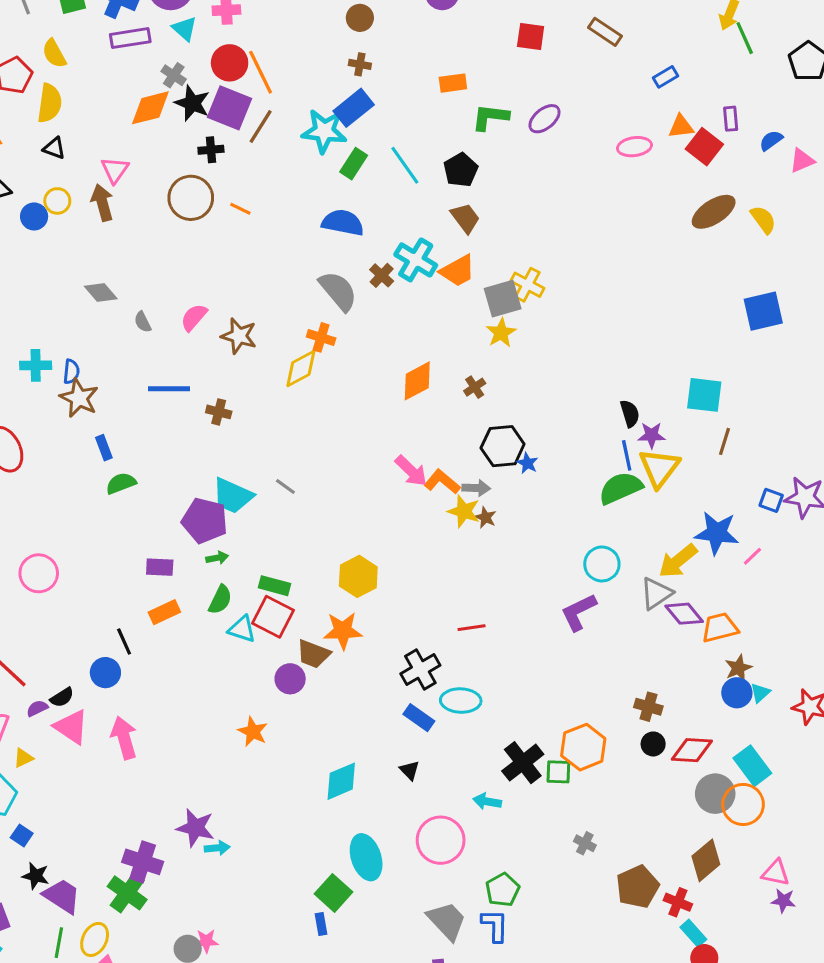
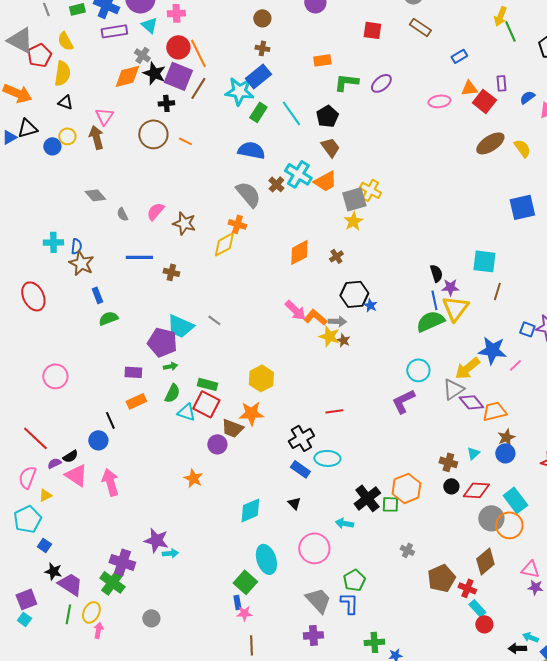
cyan triangle: (760, 693) -> (473, 453), moved
pink star: (206, 941) -> (244, 613), moved

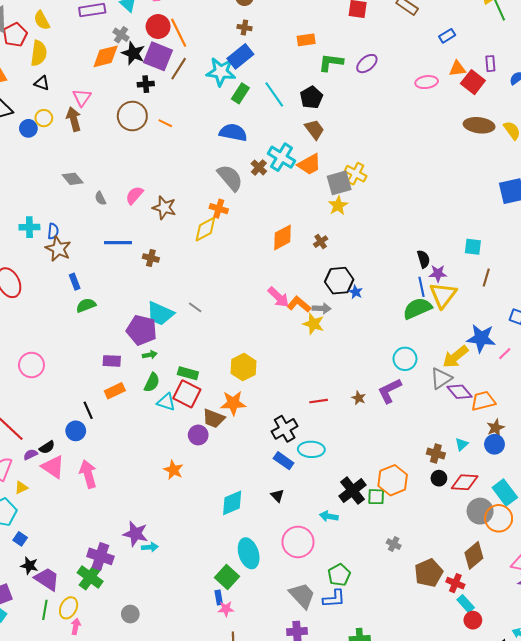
brown ellipse: (490, 143) -> (479, 125), turned 40
cyan square: (484, 261) -> (473, 247), size x0.7
brown star: (343, 340) -> (359, 398), moved
blue L-shape: (349, 603) -> (334, 599), turned 85

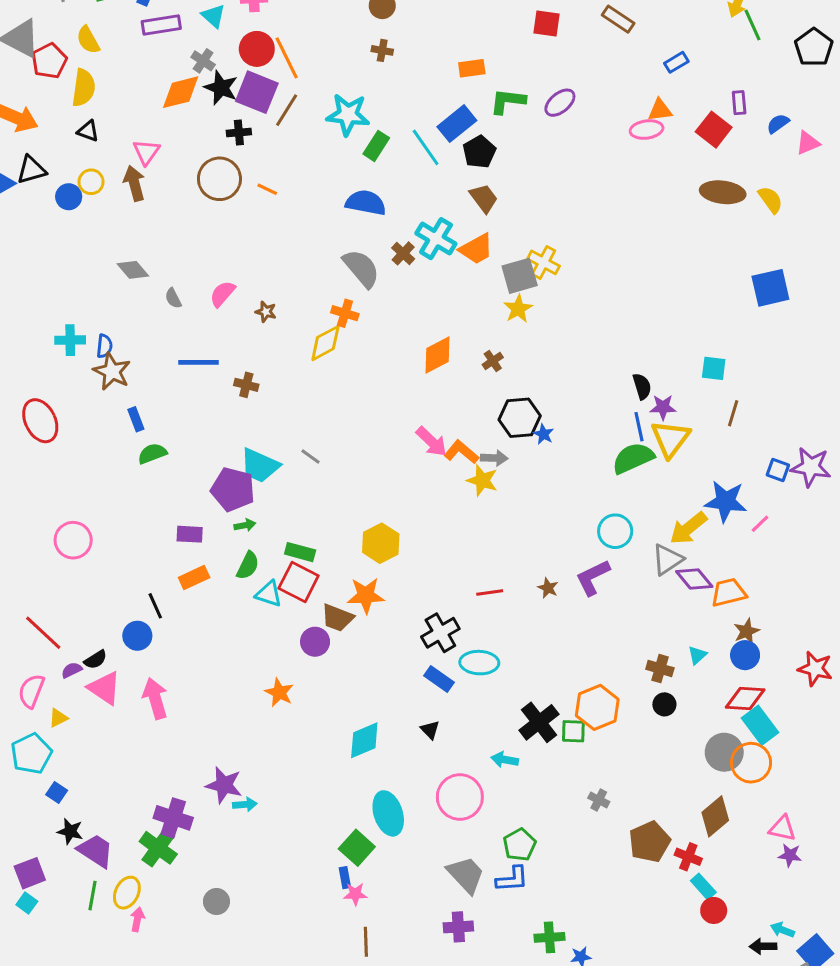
blue rectangle: (240, 56) -> (457, 124), moved
orange triangle: (457, 69) -> (660, 110), moved
brown star: (164, 208) -> (266, 312), size x0.6
red diamond: (465, 482) -> (745, 698), moved

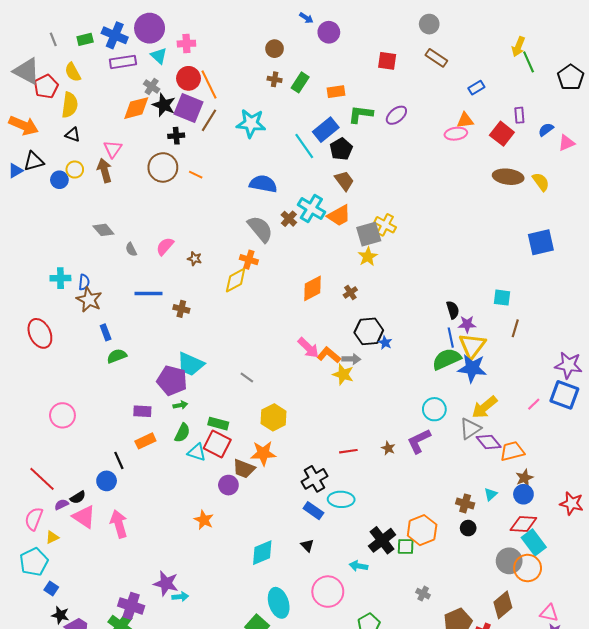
green rectangle: (376, 146) -> (300, 82), moved
gray line: (311, 457) -> (247, 377), moved
blue square: (778, 470) -> (564, 395), moved, size x1.8
blue star: (726, 501) -> (472, 368), moved

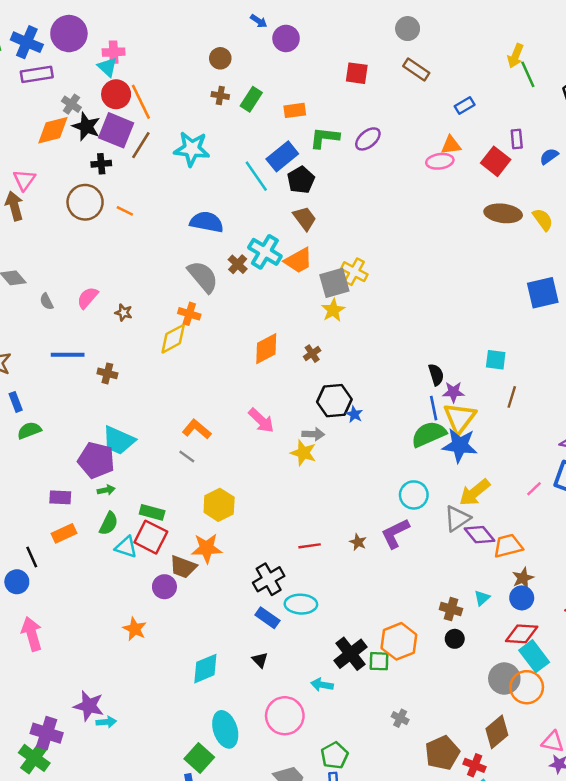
cyan triangle: (159, 56) -> (107, 67), moved
orange L-shape: (329, 355) -> (197, 429), moved

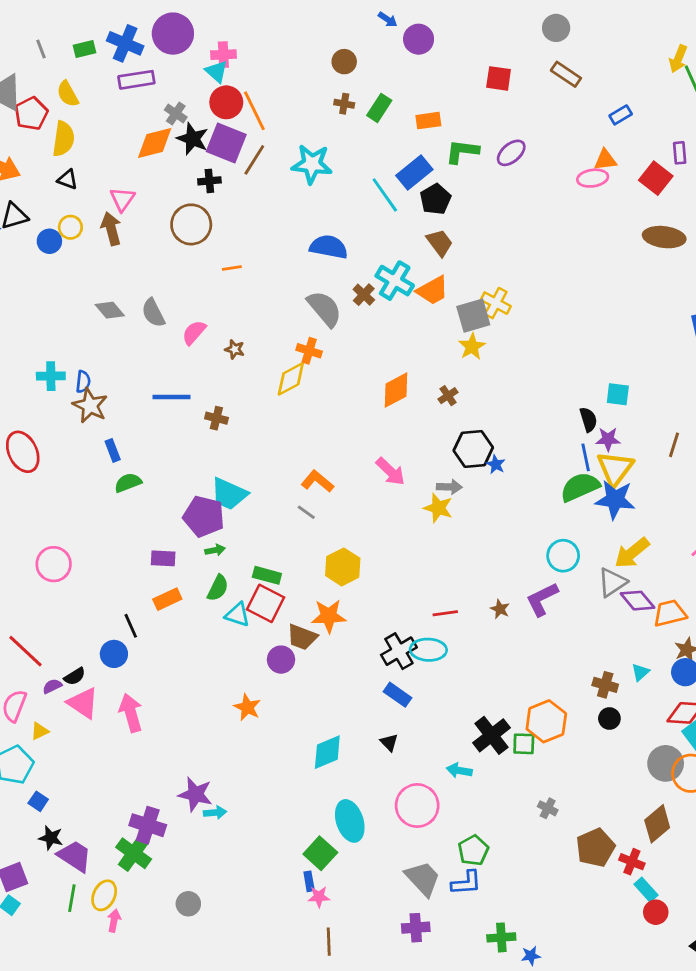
orange line: (125, 211) -> (232, 268), moved, turned -35
gray semicircle: (47, 301) -> (153, 313), moved, size x1.5
cyan square: (496, 360) -> (618, 394), moved
cyan ellipse: (301, 604) -> (428, 650), moved

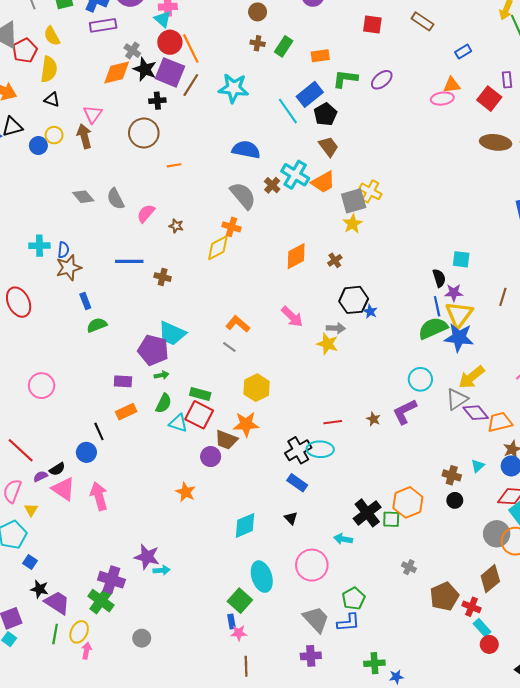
brown star: (90, 405) -> (69, 268), turned 30
yellow triangle: (40, 731) -> (31, 510), turned -32

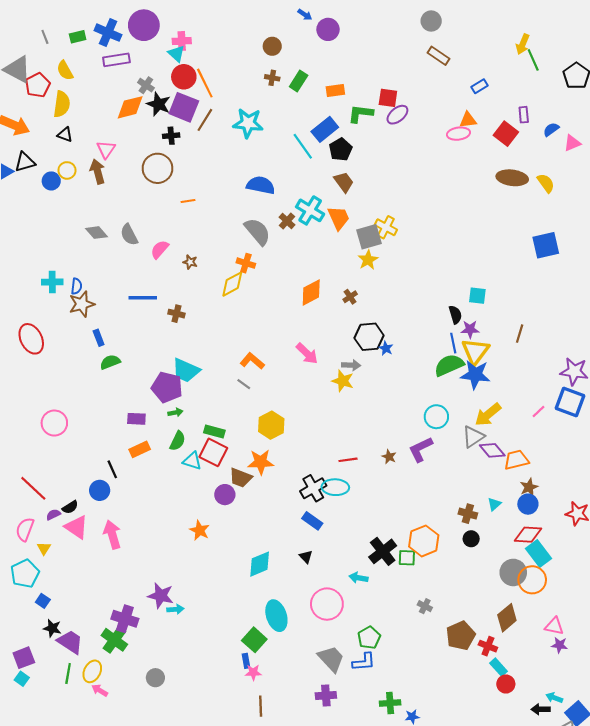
red square: (372, 24) -> (388, 98), moved
orange trapezoid: (323, 182) -> (339, 218), turned -85
pink arrow: (86, 651) -> (100, 690), turned -70

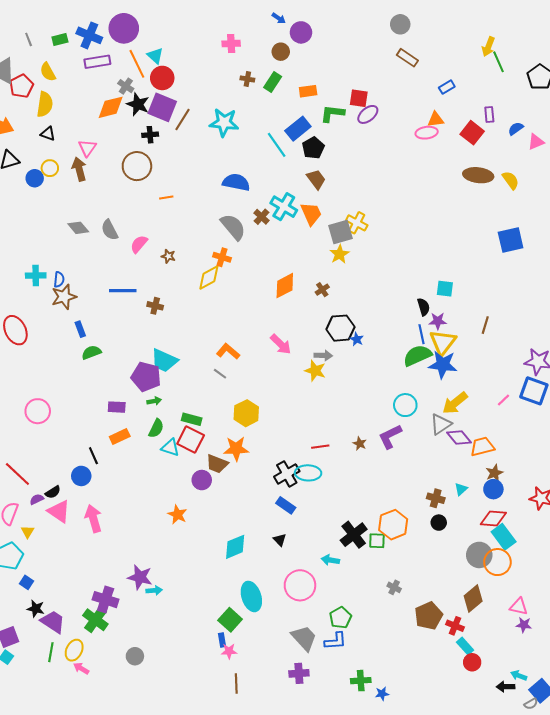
pink cross: (182, 41) -> (231, 44), moved
brown circle: (272, 46) -> (281, 52), moved
orange line: (205, 83) -> (137, 64), moved

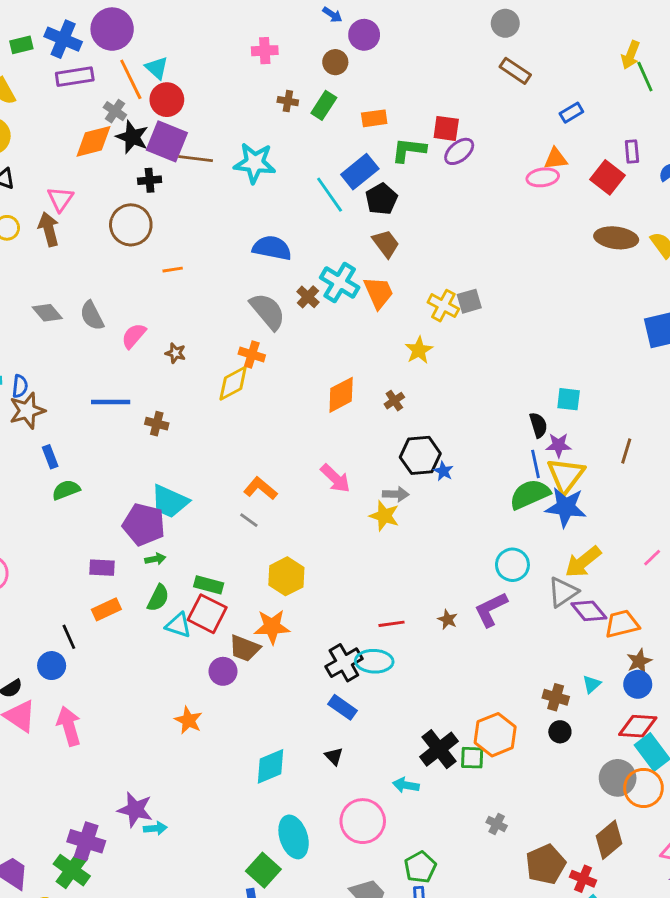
brown line: (182, 119) -> (196, 159), turned 65
gray square: (340, 232) -> (469, 301), moved, size x0.7

